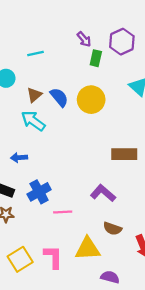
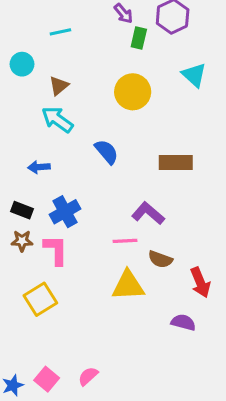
blue semicircle: (59, 97) -> (107, 152), moved
pink line: (63, 212) -> (125, 241), moved
pink L-shape: (53, 257) -> (56, 250), moved
purple semicircle: (110, 277) -> (183, 322), moved

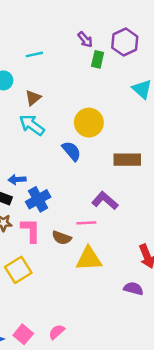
yellow circle: (133, 92) -> (89, 123), moved
blue arrow: (39, 167) -> (17, 180), moved
brown semicircle: (160, 259) -> (62, 238), moved

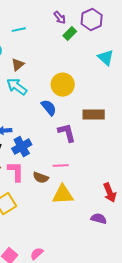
green rectangle: (98, 59) -> (70, 34), turned 32
purple L-shape: (105, 201) -> (67, 133), moved, turned 35

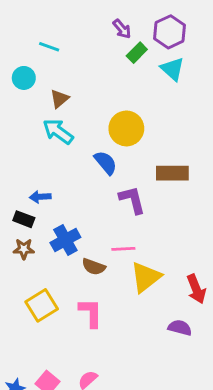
cyan line: (19, 30) -> (49, 47), moved, turned 32
cyan triangle: (106, 58) -> (172, 69), moved
blue cross: (22, 147) -> (65, 240), moved
pink L-shape: (16, 172) -> (91, 313), moved
yellow triangle: (63, 195) -> (146, 277), moved, turned -35

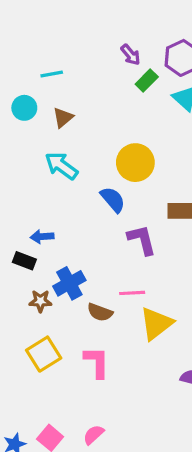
cyan line: (49, 47) -> (52, 74), turned -30
brown triangle: (59, 99) -> (63, 117), moved
brown star: (24, 249) -> (40, 301), moved

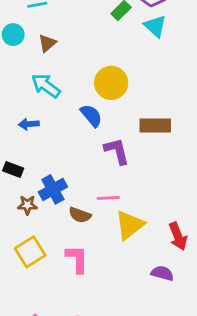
blue arrow: (42, 237) -> (29, 124), moved

